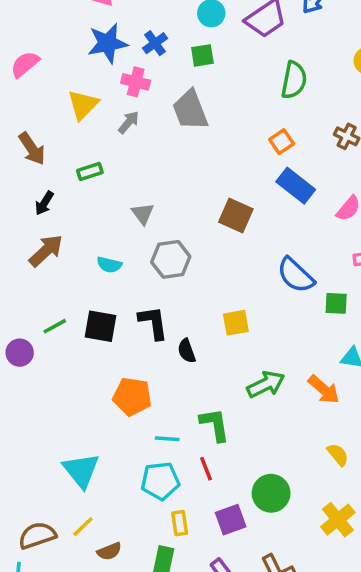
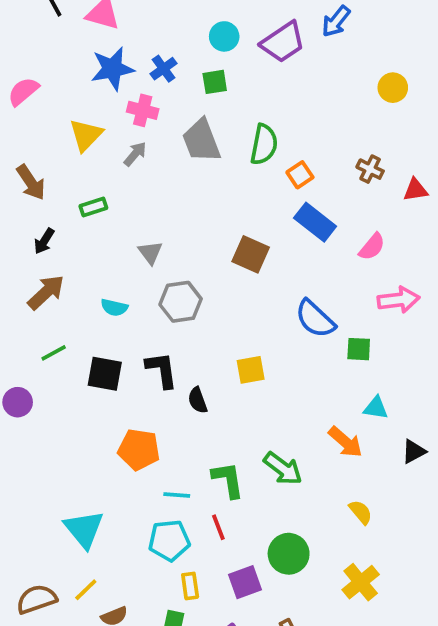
green semicircle: (294, 80) -> (264, 144), moved
green line: (55, 326) -> (54, 353), moved
green arrow: (266, 384) -> (283, 468), moved, turned 63

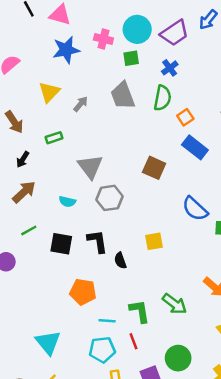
cyan circle: (224, 36) -> (137, 29), size x1.5
blue cross: (164, 69) -> (170, 68), moved
pink cross: (143, 110) -> (103, 39), moved
gray triangle: (150, 252) -> (90, 167), size x1.6

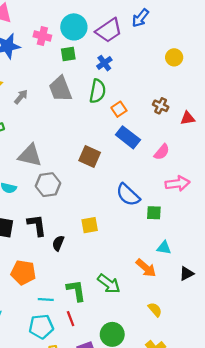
gray triangle: (90, 167) -> (30, 155), turned -40
black semicircle: (120, 261) -> (58, 243), turned 42

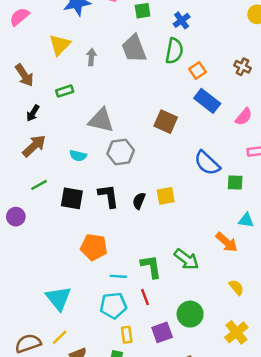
gray arrow: (21, 97) -> (91, 57), turned -35
black semicircle: (58, 243) -> (139, 201), moved

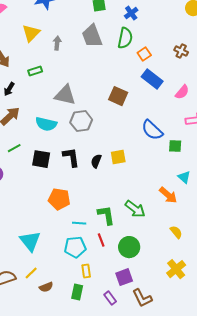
cyan semicircle: (78, 156) -> (46, 124), size x1.5
cyan triangle: (246, 220) -> (184, 177), turned 32
green circle: (190, 314) -> (129, 247), moved
purple square: (162, 332) -> (124, 277), moved

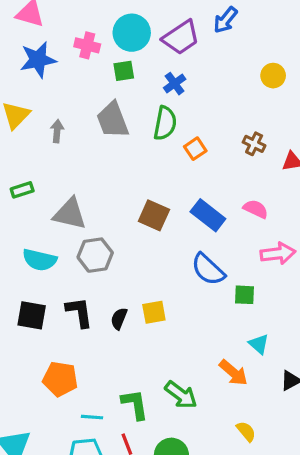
green rectangle: (35, 71) -> (22, 190), moved
blue rectangle: (152, 79) -> (208, 215), moved
pink semicircle: (182, 92) -> (256, 209), turned -105

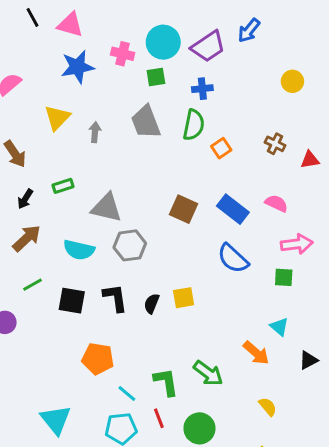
blue cross: (175, 84) -> (202, 89), turned 30
green square: (244, 295) -> (284, 277), moved
cyan line: (92, 417) -> (127, 394), turned 36

